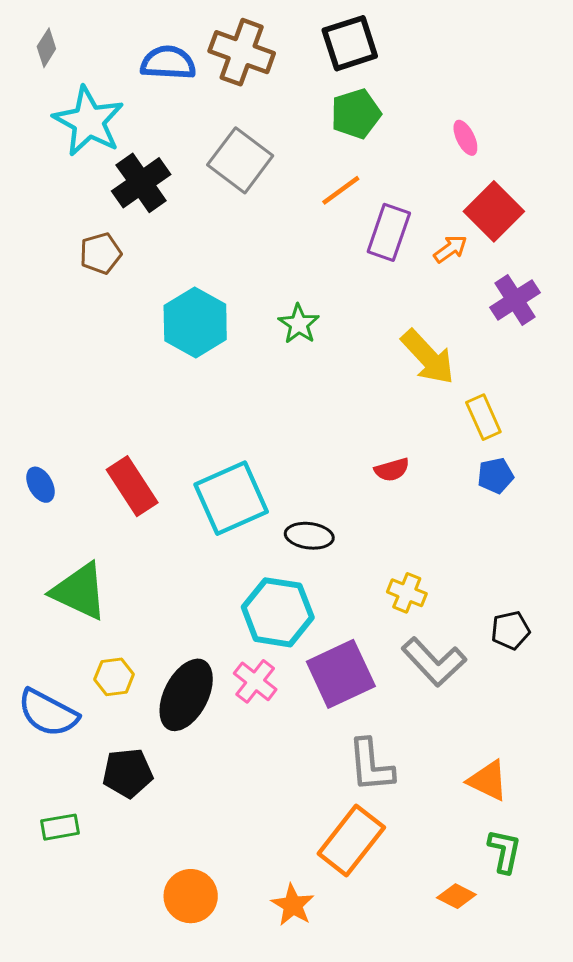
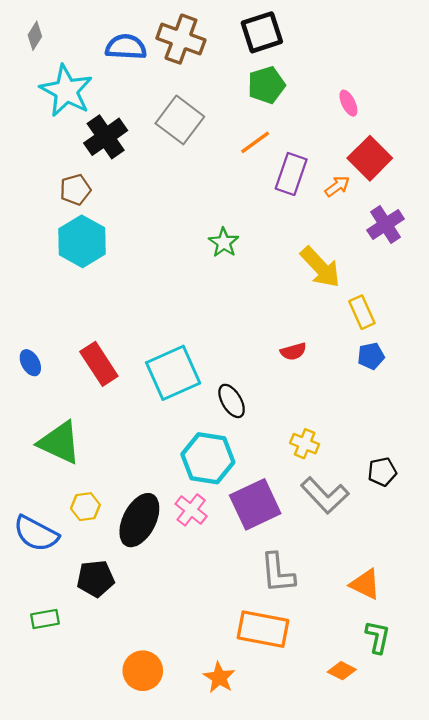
cyan hexagon: (195, 322) -> (82, 241), moved
black ellipse: (309, 536) -> (232, 401), turned 52
orange rectangle: (351, 841) -> (263, 629), turned 63

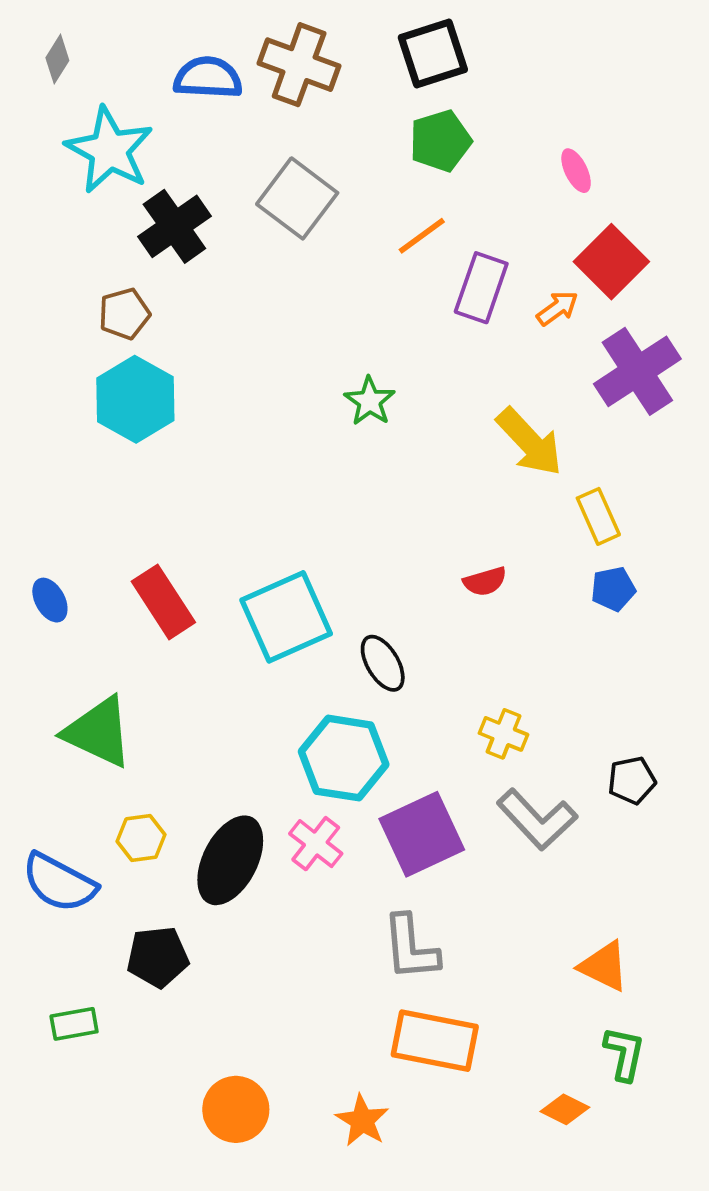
purple cross: (386, 224) -> (637, 371), size x1.4
gray L-shape: (278, 573) -> (411, 948), moved

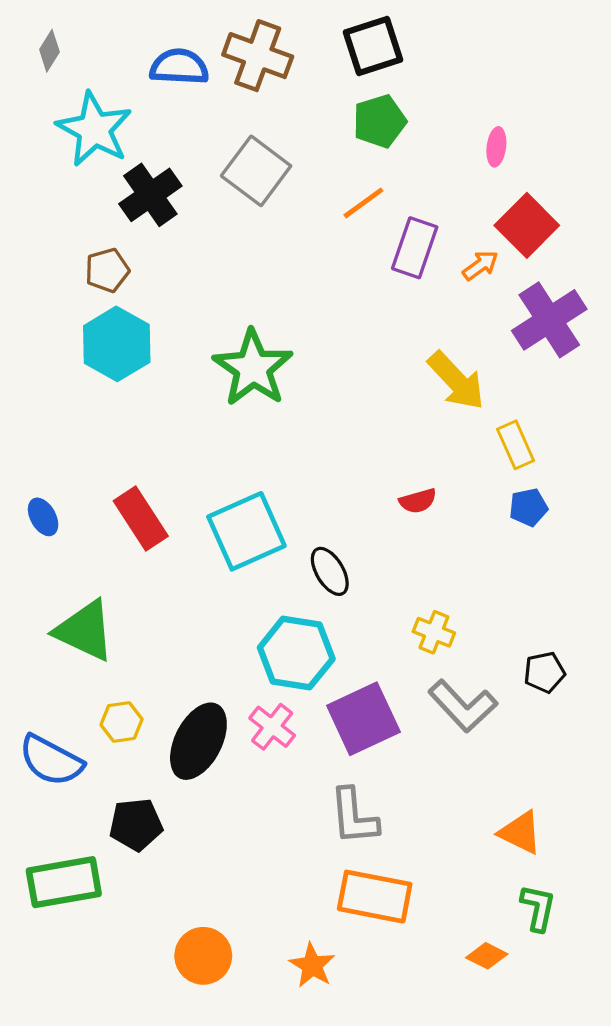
pink ellipse: (576, 171) -> (496, 147), turned 33
green star: (370, 401) -> (253, 368), moved, size x1.8
green rectangle: (74, 1024) -> (64, 882), size x1.8

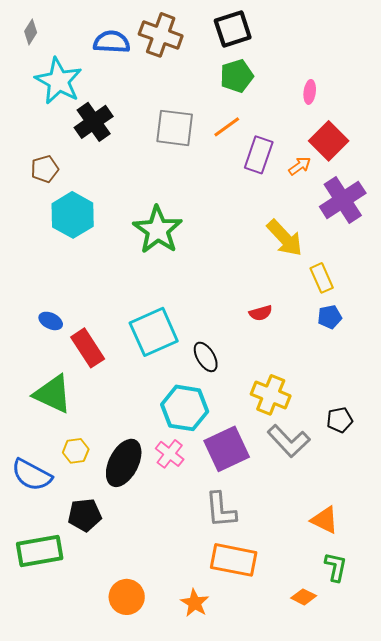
gray square: (256, 171) -> (175, 128), moved, turned -30
brown pentagon: (107, 270) -> (45, 169), moved
blue ellipse: (43, 517) -> (51, 321), moved, turned -35
red rectangle: (141, 519) -> (88, 348), moved
yellow cross: (434, 632) -> (271, 395), size x1.5

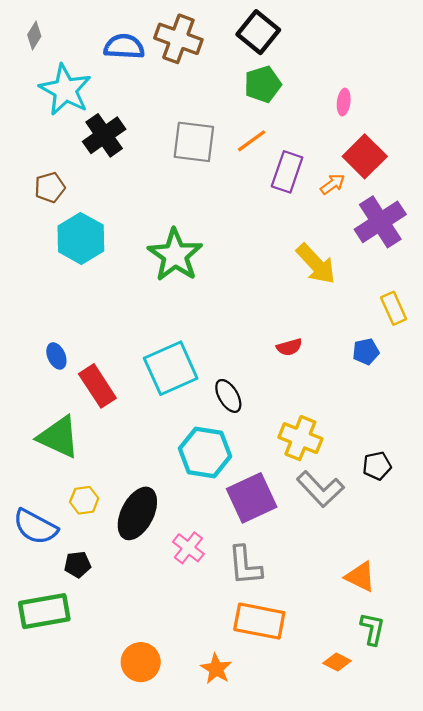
black square: (233, 29) -> (258, 32), turned -33
yellow rectangle: (322, 278) -> (394, 308), moved
blue ellipse: (51, 321) -> (56, 356), turned 40
pink cross: (170, 454) -> (188, 548), moved
black pentagon: (85, 515) -> (77, 564), moved, size x0.7

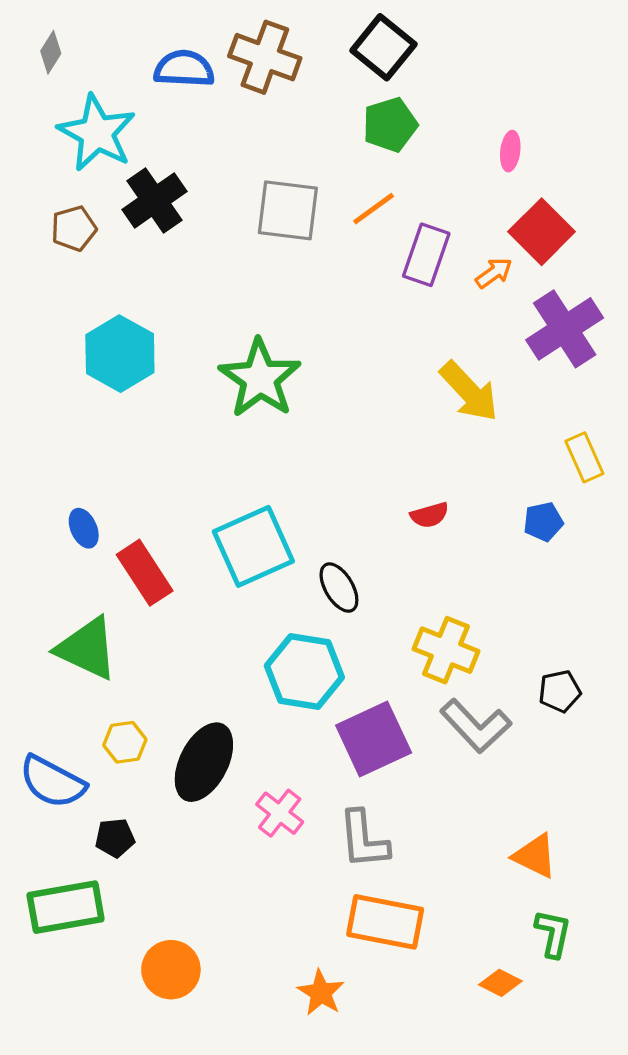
brown pentagon: (50, 187) -> (74, 228), moved
orange circle: (141, 662) -> (171, 970), moved

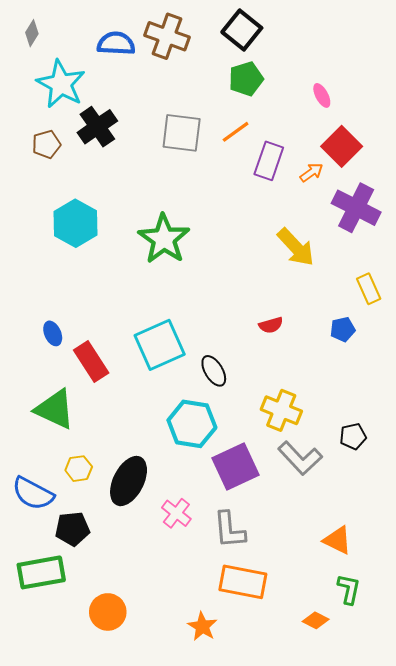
pink ellipse: (510, 151) -> (322, 95), turned -35
purple cross: (565, 329) -> (356, 208), turned -30
black pentagon: (115, 838) -> (72, 529), size x1.4

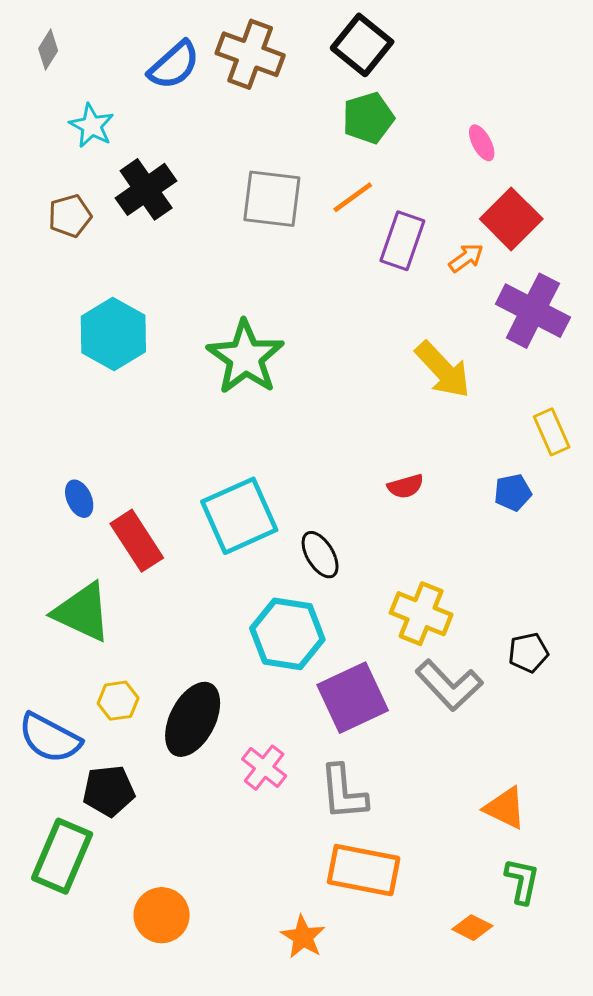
blue semicircle: (116, 44) -> (174, 65), turned 135
cyan star: (61, 84) -> (92, 126), size x0.6
green rectangle: (41, 572) -> (62, 856), turned -57

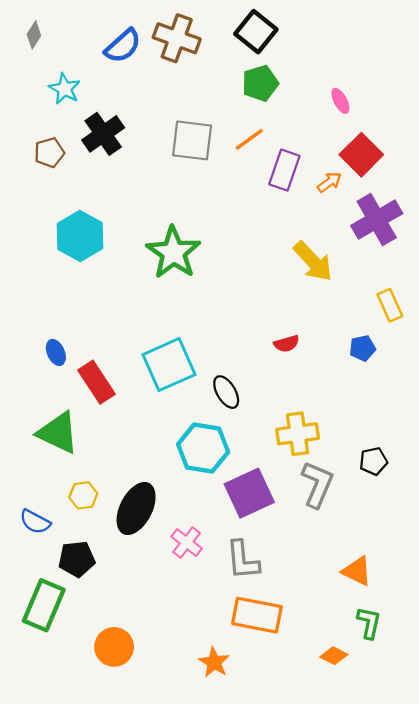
purple cross: (533, 311) -> (377, 220), turned 33
yellow cross: (421, 614) -> (298, 434), turned -30
gray L-shape: (449, 685) -> (317, 484), turned -114
blue semicircle: (50, 738) -> (35, 522), size x0.7

